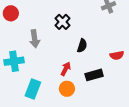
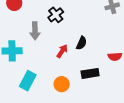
black cross: (63, 22) -> (56, 15), moved
red arrow: (66, 69) -> (62, 51), moved

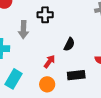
black cross: (56, 15) -> (45, 15), turned 35
red arrow: (62, 51) -> (49, 61), moved

